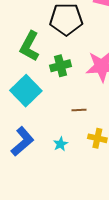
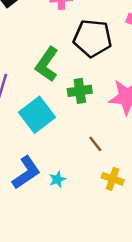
brown line: (79, 110) -> (95, 144), turned 48
cyan star: (60, 144) -> (57, 179), moved

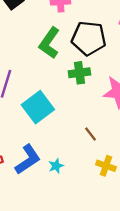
green L-shape: (47, 64) -> (49, 43), moved
green cross: (80, 91) -> (79, 73), moved

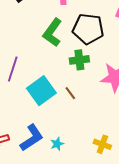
brown line: (91, 134) -> (70, 93), moved

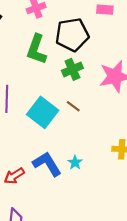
blue L-shape: (32, 138) -> (47, 164), turned -72

